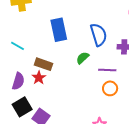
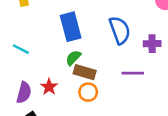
green semicircle: (83, 58) -> (73, 58), moved
brown rectangle: (43, 64) -> (85, 72), moved
orange circle: (110, 88) -> (88, 92), moved

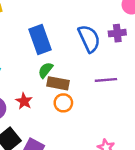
purple cross: (152, 44) -> (117, 33), moved

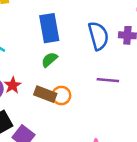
brown rectangle: (58, 83) -> (45, 94), moved
red star: (24, 101) -> (13, 85), moved

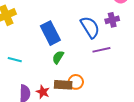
purple line: (108, 80) -> (101, 50), moved
red star: (13, 85) -> (43, 92), moved

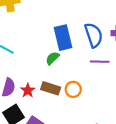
blue rectangle: (50, 33) -> (63, 38), moved
orange circle: (76, 82) -> (73, 89), moved

